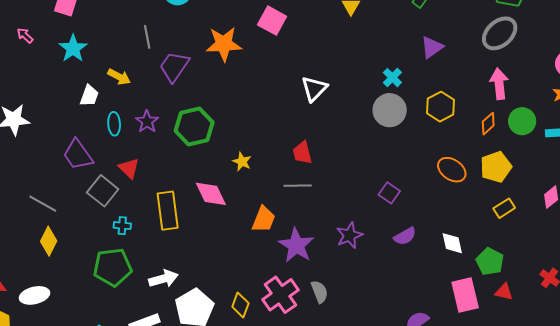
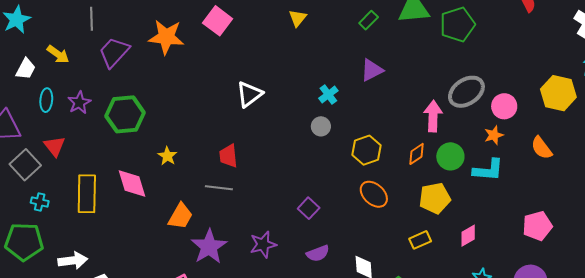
gray ellipse: (500, 33) -> (466, 92), moved
yellow hexagon: (441, 107) -> (367, 150), moved
gray circle: (390, 110) -> (321, 126), size x0.6
yellow pentagon: (496, 167) -> (435, 198), moved

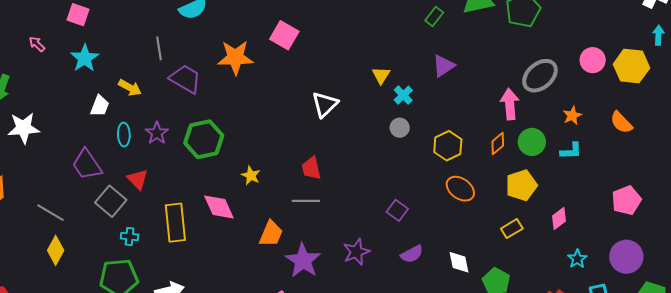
yellow triangle: (298, 18) -> (381, 75), moved
purple trapezoid: (114, 52) -> (185, 79), turned 84
pink circle: (504, 106) -> (593, 60), moved
cyan L-shape: (488, 170) -> (571, 151), size x0.7

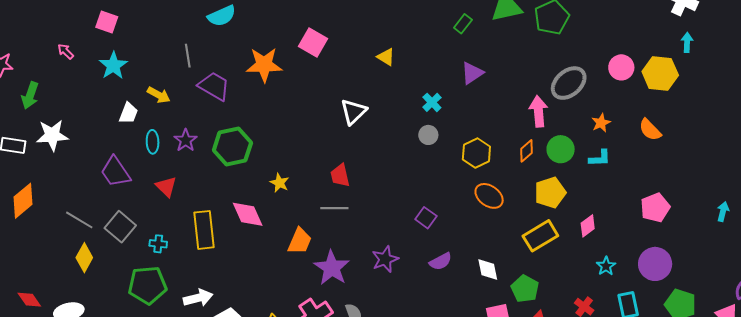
yellow triangle: (381, 75) -> (386, 57), moved, turned -30
gray square: (111, 201) -> (120, 227), moved
yellow rectangle: (512, 229) -> (540, 236), size x1.6

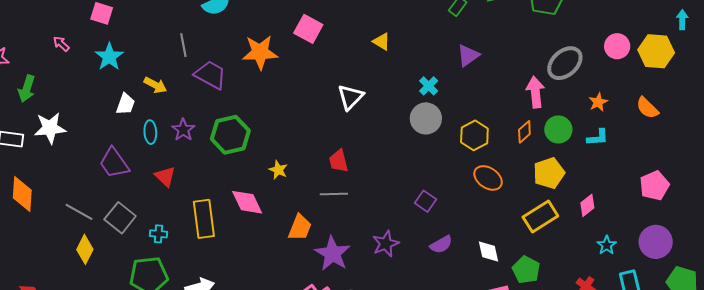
gray circle: (428, 135) -> (426, 118), size x1.6
orange diamond: (23, 201) -> (22, 194), turned -45

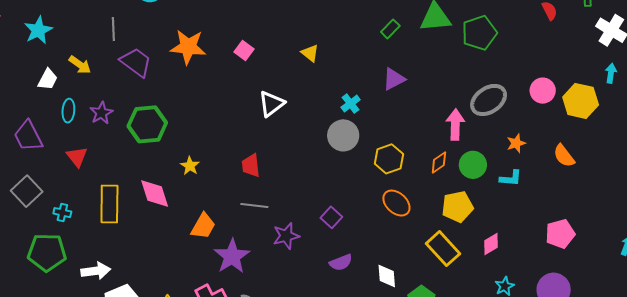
pink square: (308, 29) -> (244, 50), moved, size x0.7
gray line: (334, 194) -> (254, 206), moved
yellow rectangle: (540, 217) -> (443, 249), turned 72
purple star: (386, 244) -> (286, 236), moved

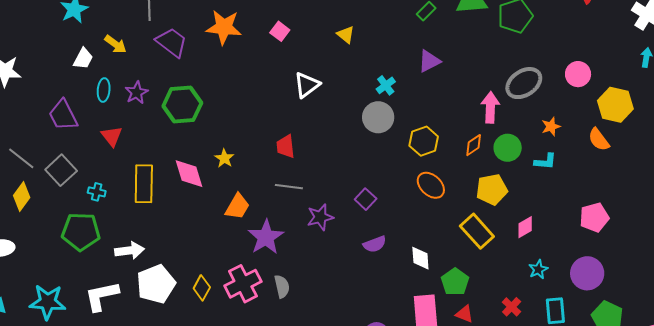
yellow hexagon: (581, 101) -> (615, 105), moved
yellow star: (190, 166) -> (224, 158), moved

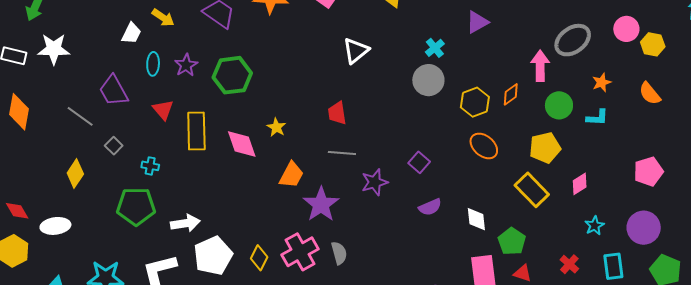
yellow hexagon: (615, 105) -> (653, 44), moved, size x0.7
orange diamond: (474, 145) -> (511, 94), moved
gray line: (21, 158) -> (80, 116), moved
gray square: (61, 170) -> (114, 146), size x0.6
yellow rectangle: (144, 184) -> (196, 131), moved

